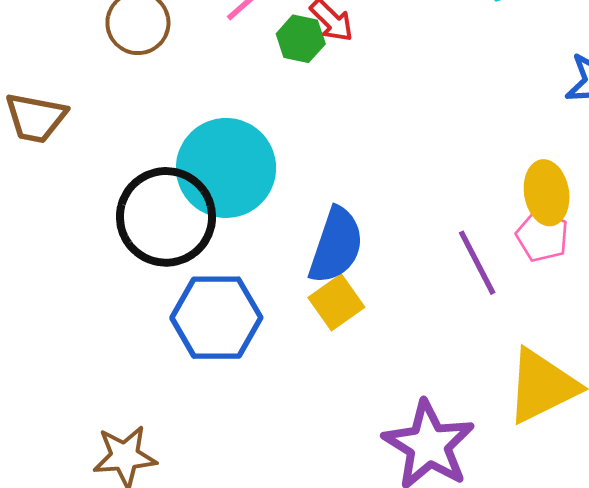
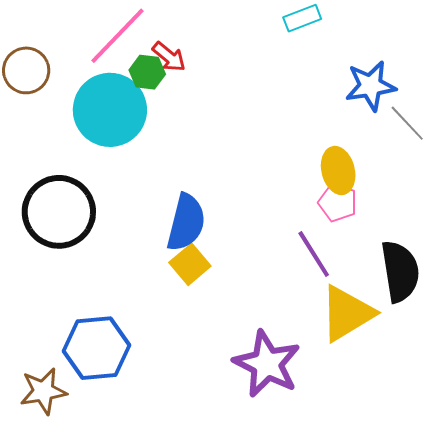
cyan circle: (226, 168) -> (110, 110), moved
purple line: (477, 263) -> (314, 254), moved
blue hexagon: (216, 318) -> (96, 348), moved

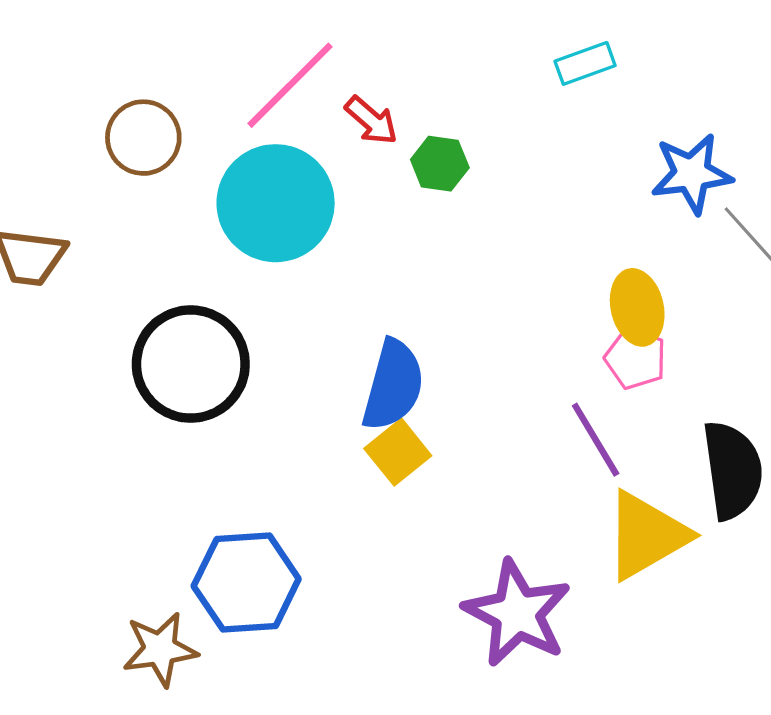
green hexagon: (147, 72) -> (440, 164), moved

